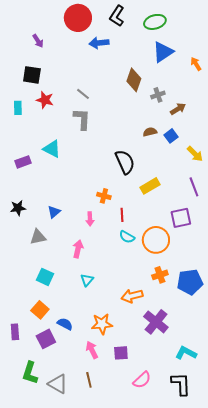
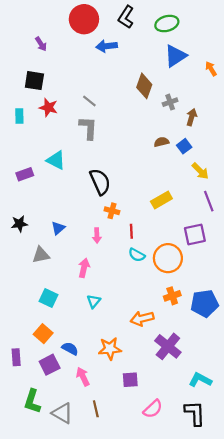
brown arrow: (178, 109) -> (192, 117), turned -42
yellow arrow: (195, 154) -> (200, 171), moved
black semicircle: (125, 162) -> (100, 182), moved
pink arrow: (92, 350) -> (83, 377), moved

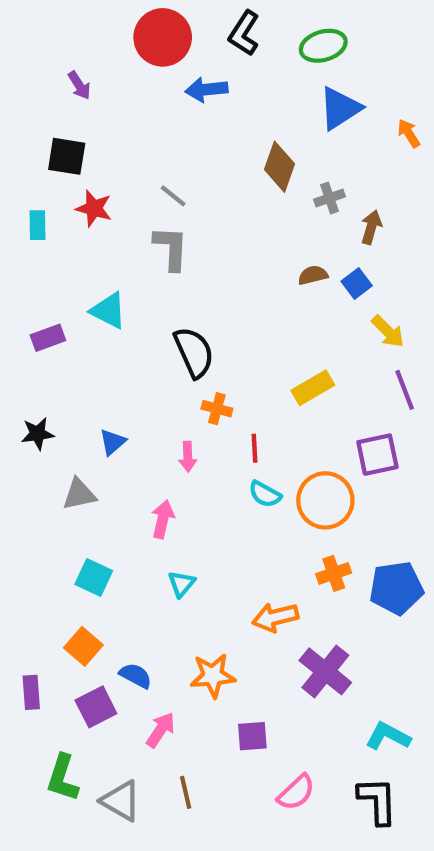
pink arrow: (83, 377) -> (161, 730), turned 60

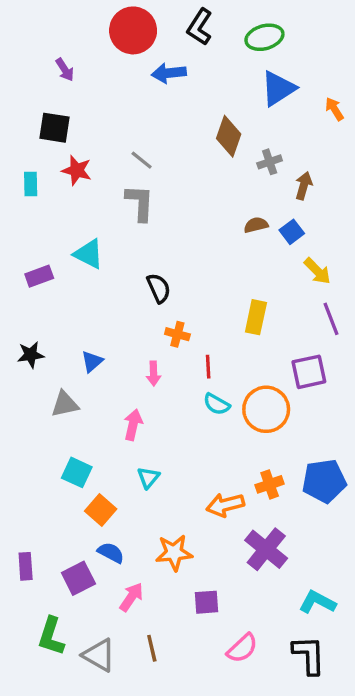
black semicircle: (194, 352) -> (159, 288), size x0.7
yellow rectangle: (313, 388) -> (256, 317), turned -48
orange cross: (334, 573) -> (270, 484), moved
orange square: (83, 646) -> (101, 510), moved

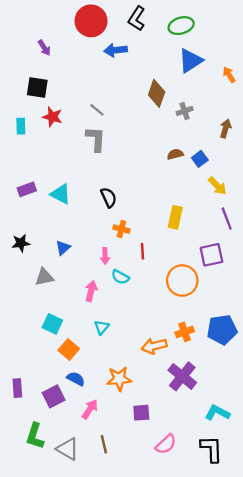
brown arrow: (304, 186) -> (226, 128), moved
cyan triangle: (89, 254) -> (61, 194), moved
cyan semicircle: (217, 404) -> (120, 277), moved

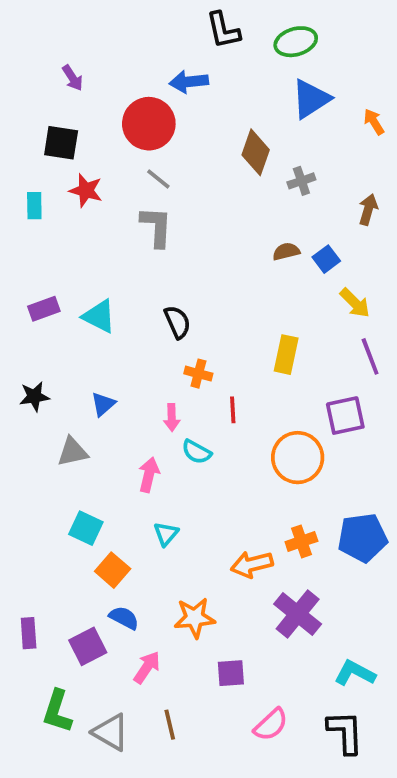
black L-shape: (137, 19) -> (223, 30), turned -45
red circle: (91, 21) -> (149, 124), moved

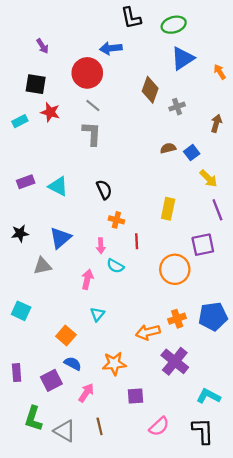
cyan rectangle: (34, 206) -> (20, 121), turned 64
blue triangle: (103, 404) -> (60, 238), size x1.5
cyan square: (86, 528) -> (21, 311), moved

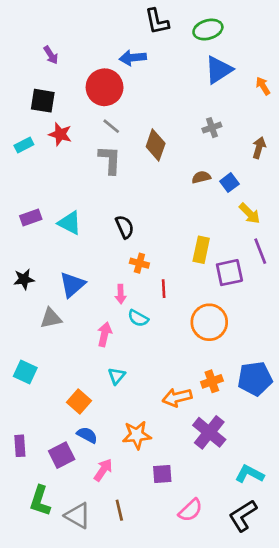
brown diamond: (150, 90) -> (156, 145), moved
purple square: (203, 245) -> (229, 273), moved
black L-shape: (203, 431) -> (243, 516), turned -120

